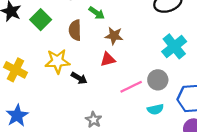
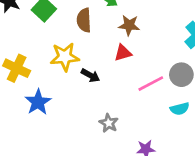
blue star: (17, 116) -> (38, 102), moved

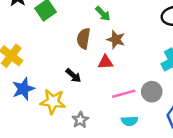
brown semicircle: (84, 20) -> (84, 38), moved
yellow star: (65, 57) -> (53, 101), moved
cyan semicircle: (180, 109) -> (129, 121), moved

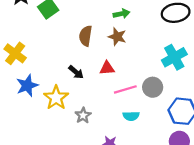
green arrow: (103, 14) -> (121, 14), moved, turned -56
red triangle: (105, 62) -> (107, 68), moved
yellow star: (53, 101) -> (56, 98), turned 30

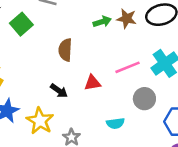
brown star: (117, 37) -> (127, 19), moved
pink line: (125, 89) -> (128, 67), moved
cyan semicircle: (131, 116) -> (115, 123), moved

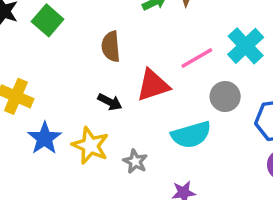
red triangle: (92, 83) -> (153, 85), size x1.5
cyan semicircle: (115, 123) -> (191, 135), size x1.6

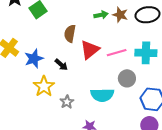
cyan cross: (246, 46) -> (146, 53), turned 30
red triangle: (153, 85) -> (90, 50), moved, turned -35
blue star: (45, 138) -> (34, 59), moved

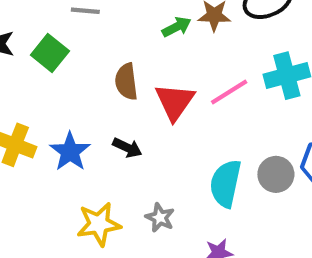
gray circle: (127, 78) -> (276, 174), moved
yellow star: (44, 86) -> (99, 224), moved, turned -30
cyan semicircle: (102, 95) -> (225, 184), turned 120

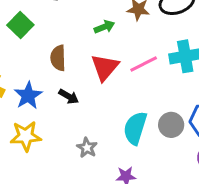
green arrow: (177, 27) -> (104, 27), moved
brown semicircle: (126, 82) -> (58, 58), moved
yellow star: (99, 224) -> (26, 136), moved

